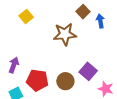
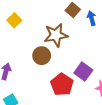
red pentagon: (37, 80) -> (62, 85), moved, turned 30
brown circle: (65, 81) -> (42, 56), moved

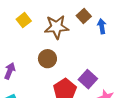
brown star: (56, 35) -> (56, 27), moved

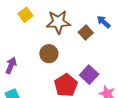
brown square: (84, 16) -> (86, 32), moved
blue arrow: (102, 26) -> (104, 22), turned -40

